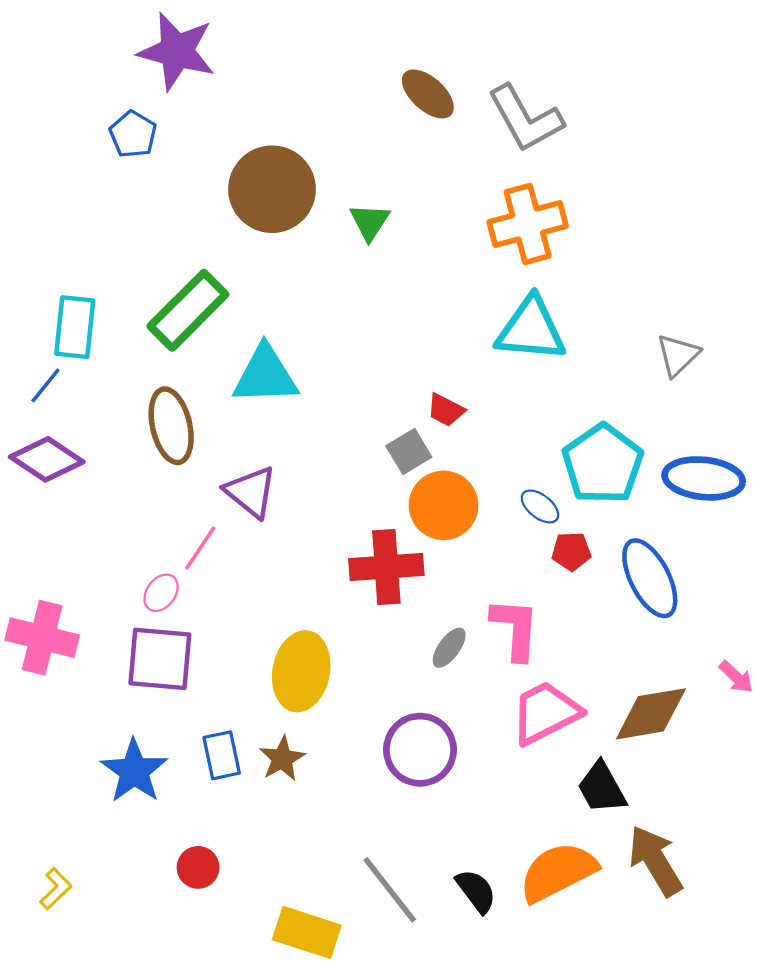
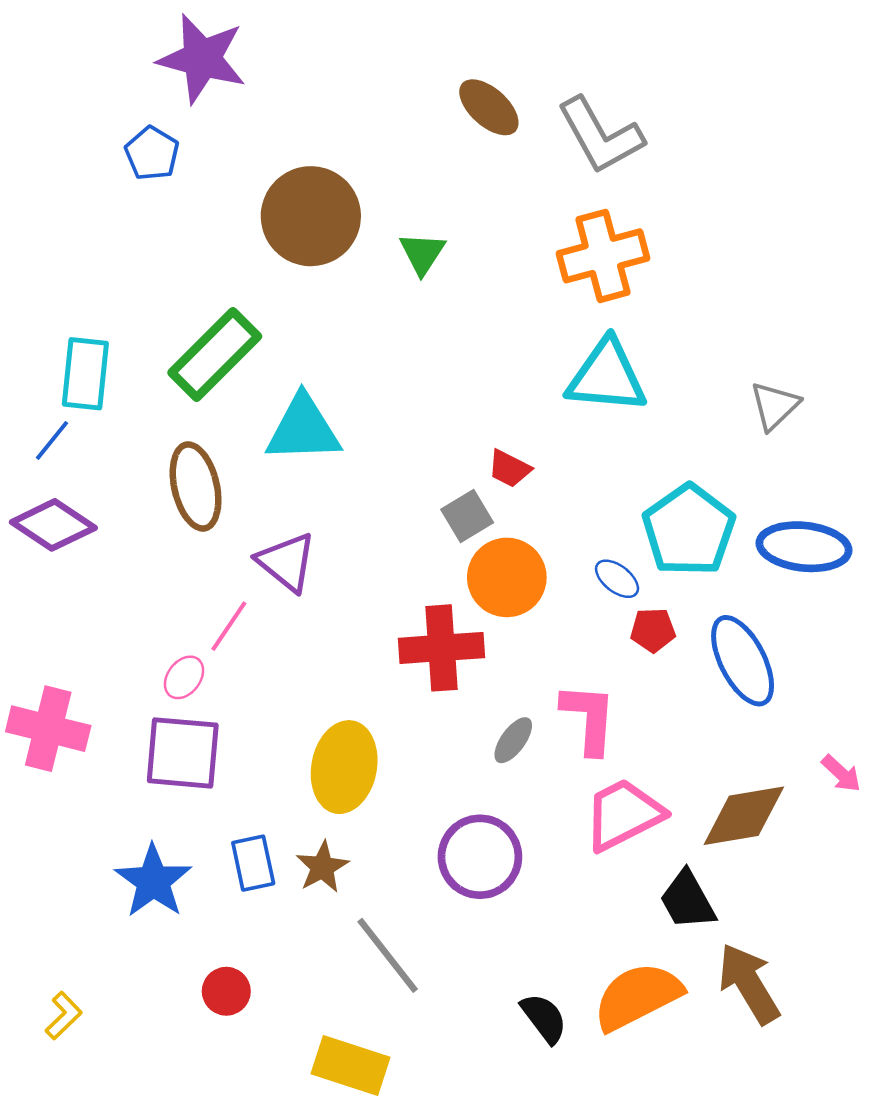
gray line: (390, 890) -> (388, 955), moved

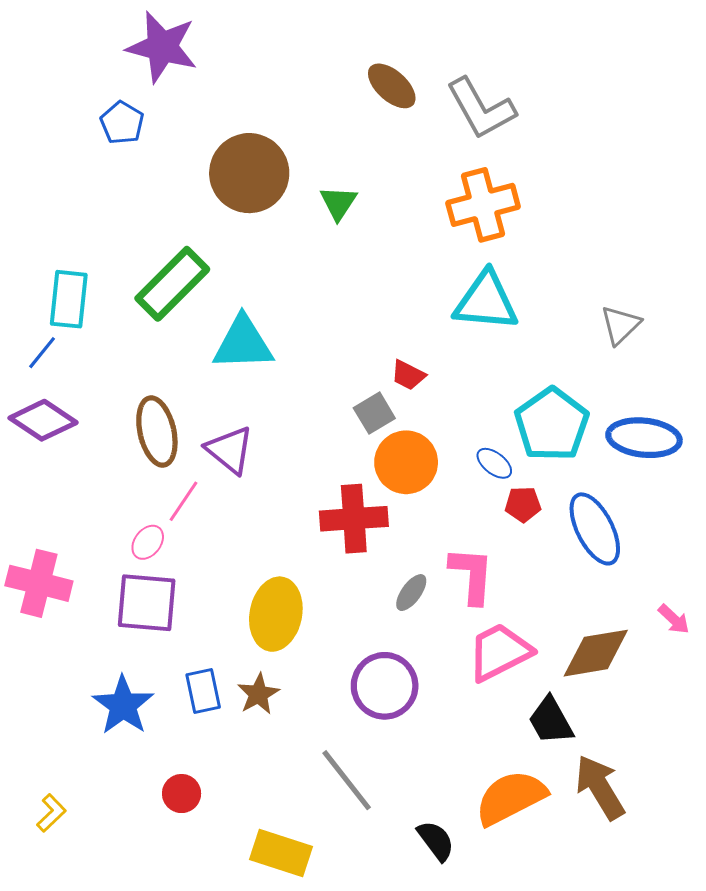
brown ellipse: (196, 487) -> (157, 432), moved
gray line: (388, 955) -> (347, 780), moved
black semicircle: (544, 1018) -> (436, 841), moved

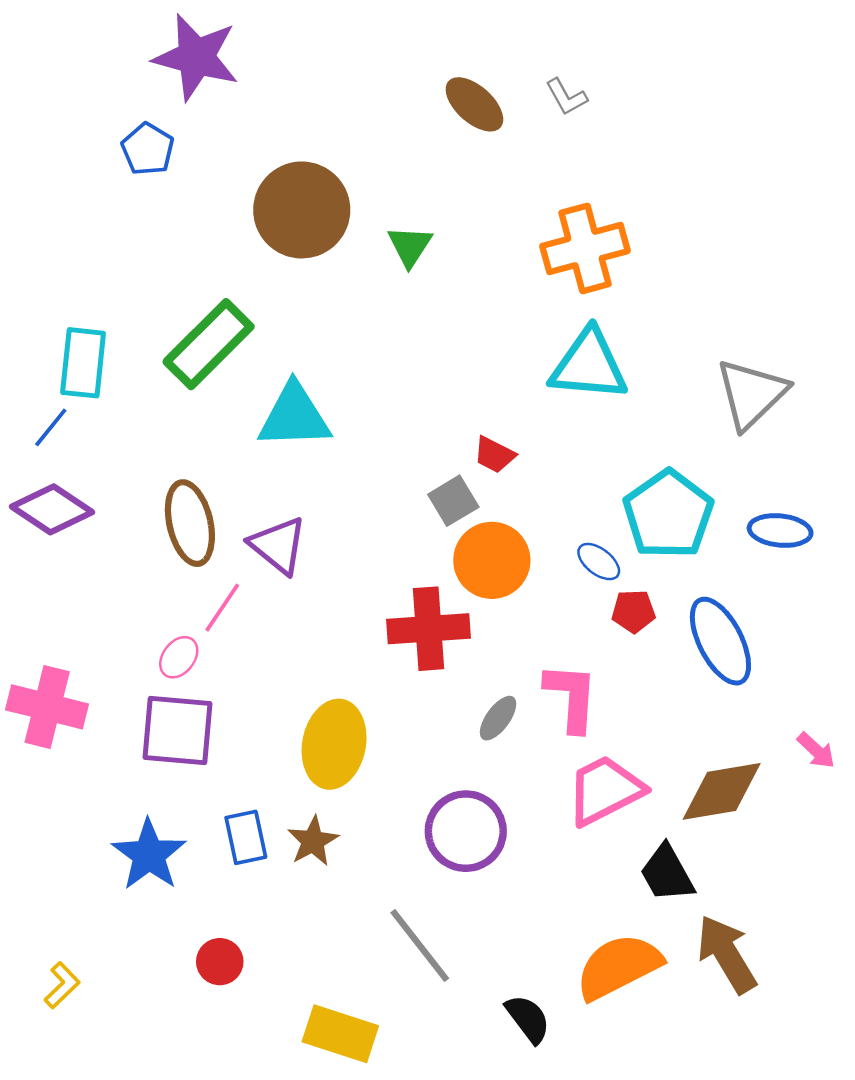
gray L-shape: (481, 108) -> (566, 97), moved, size x0.5
gray triangle: (620, 325) -> (751, 394), size x1.5
blue ellipse: (644, 438) -> (780, 531), size x0.7

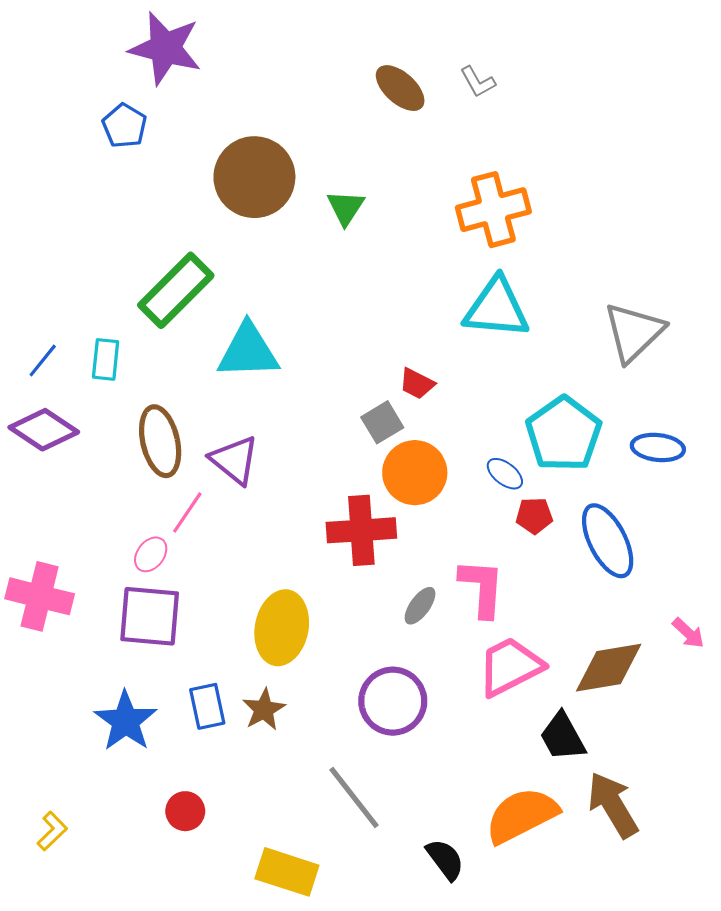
cyan rectangle: (83, 363) -> (106, 359), moved, size x0.7

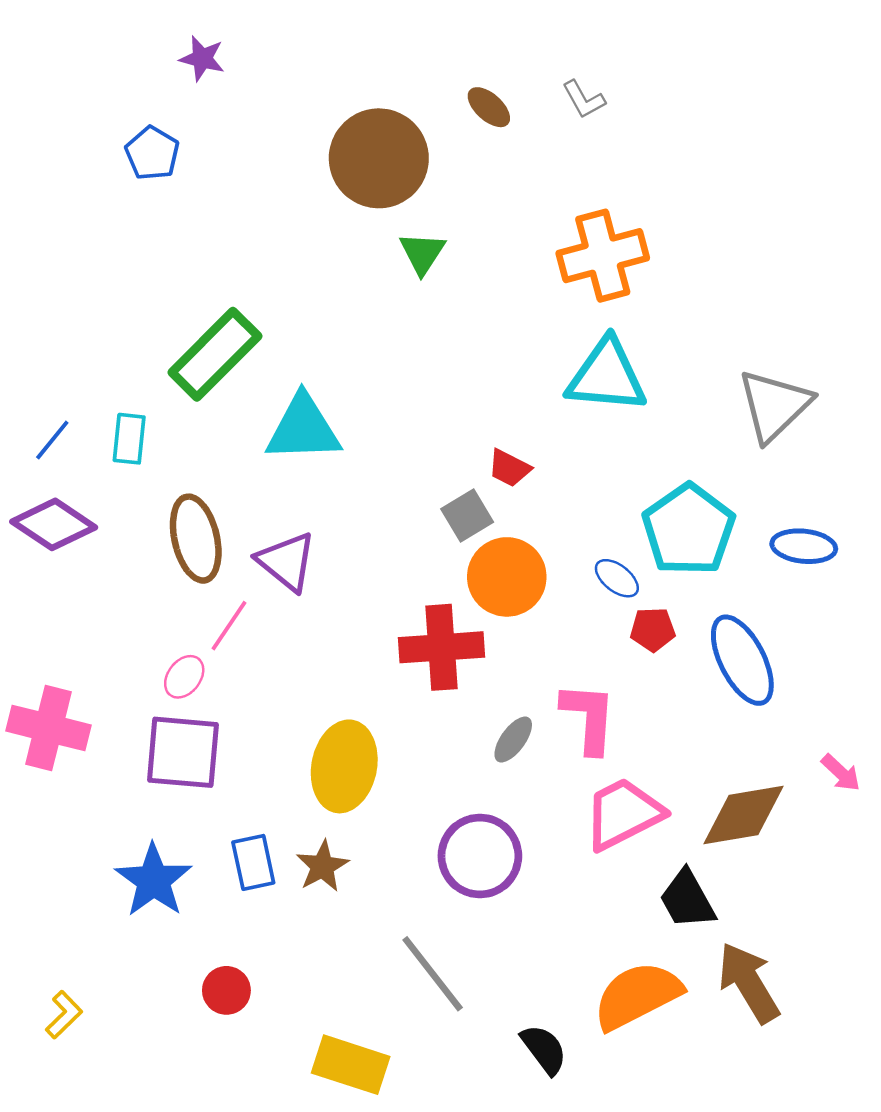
purple star: (165, 48) -> (202, 59), size x0.5
brown ellipse: (400, 88) -> (489, 107), size x0.7
brown circle: (254, 177) -> (379, 158), moved

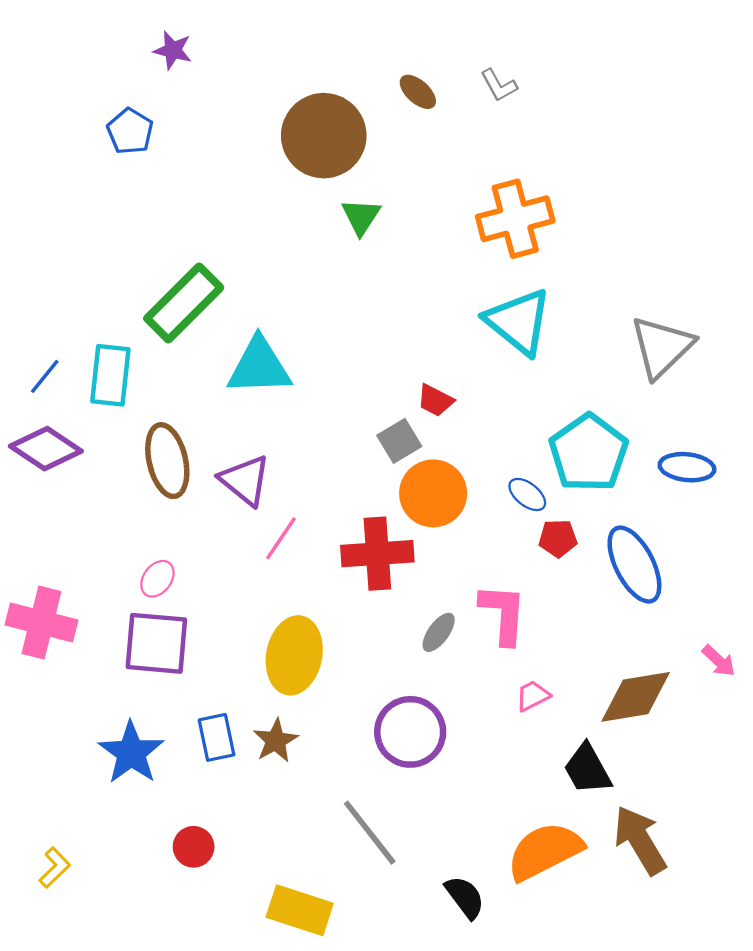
cyan triangle: (607, 376) -> (518, 322), turned 34
cyan rectangle: (129, 439) -> (110, 375), size x1.4
pink line: (229, 626) -> (281, 538), moved
pink trapezoid: (623, 814) -> (533, 696), size x0.5

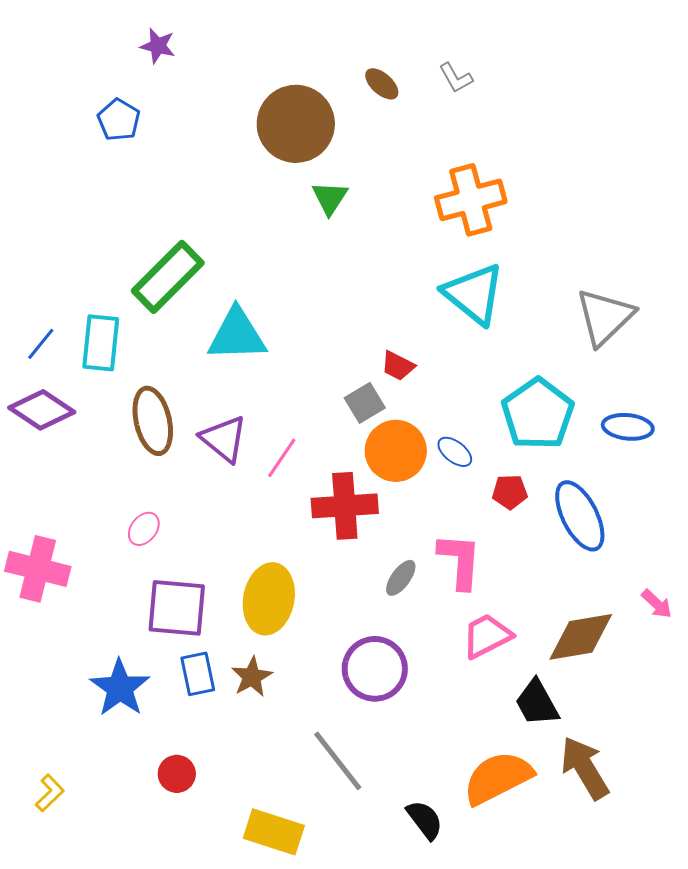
blue ellipse: (527, 494) -> (455, 452), moved
pink line: (281, 538) -> (282, 458), moved
purple square: (156, 643) -> (177, 608), moved
pink trapezoid: (533, 696) -> (487, 636), size x1.6

